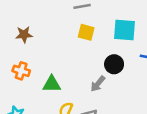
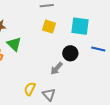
green triangle: (52, 84) -> (14, 44), moved, turned 42

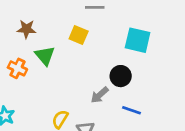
yellow square: (49, 27) -> (79, 35), moved
blue line: (98, 49) -> (131, 110), moved

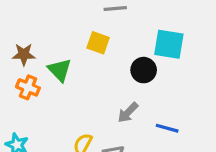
brown star: (26, 29) -> (24, 54), moved
black circle: (121, 76) -> (144, 70), moved

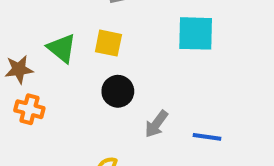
green triangle: (60, 70) -> (62, 48), moved
black circle: (144, 70) -> (118, 91), moved

